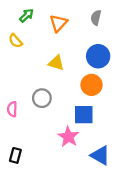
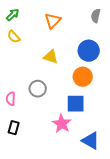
green arrow: (26, 15) -> (13, 15), moved
gray semicircle: (96, 18) -> (96, 16), moved
black rectangle: (15, 155) -> (14, 128), moved

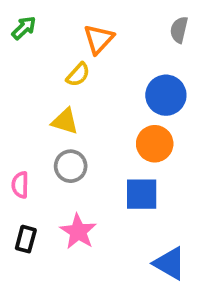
yellow semicircle: (14, 37) -> (78, 75), moved, turned -96
yellow triangle: (51, 57) -> (65, 121), moved
pink star: (62, 124) -> (78, 232), moved

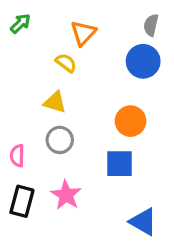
yellow semicircle: (78, 75) -> (66, 63), turned -95
blue circle: (166, 95) -> (143, 61), moved
black rectangle: (26, 239) -> (22, 201), size x1.4

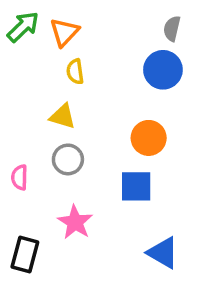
green arrow: (20, 24) -> (23, 27), size x1.4
orange triangle: (83, 33) -> (64, 32), moved
yellow semicircle: (66, 63) -> (75, 72), turned -135
black rectangle: (22, 201) -> (25, 255), moved

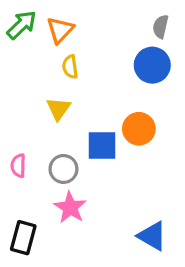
yellow triangle: (63, 116) -> (58, 109), turned 48
gray circle: (68, 159) -> (63, 169), moved
blue square: (136, 186) -> (102, 146), moved

